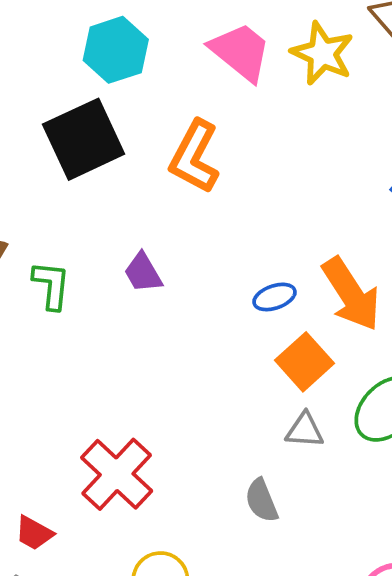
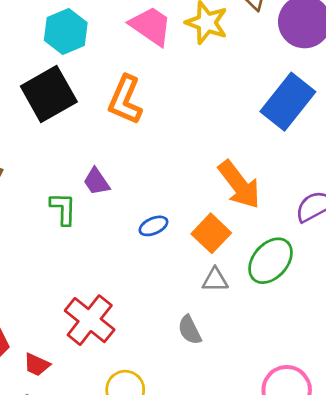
green L-shape: (51, 285) -> (63, 209), moved
blue ellipse: (274, 297) -> (153, 226), moved

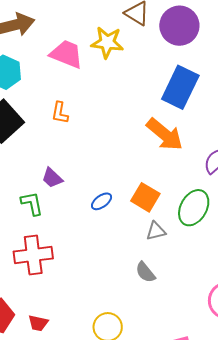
orange L-shape: (125, 100) -> (60, 113), size x0.6
orange arrow: (239, 185) -> (165, 134), moved
red cross: (90, 320) -> (33, 255), moved, turned -33

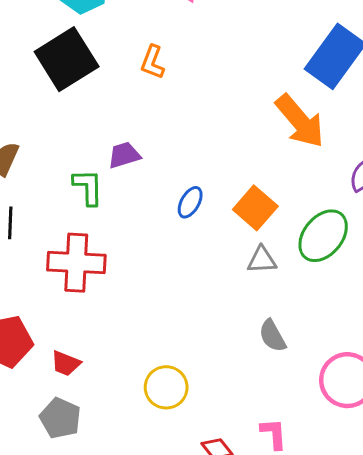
purple trapezoid: (52, 178) -> (124, 155), turned 110
blue ellipse: (102, 201) -> (190, 202), turned -35
gray semicircle: (145, 272) -> (272, 336), moved

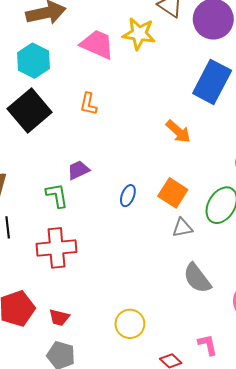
orange arrow: (300, 121) -> (178, 132), moved, size x0.7
gray semicircle: (272, 336) -> (197, 278), size x1.4

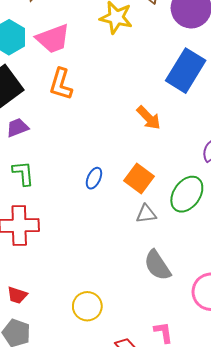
pink trapezoid: (97, 44) -> (53, 39), moved, turned 132
orange L-shape: (88, 104) -> (61, 84), size x1.4
purple trapezoid: (78, 170) -> (17, 128), moved

